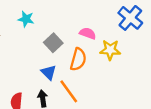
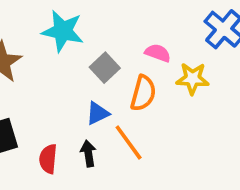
cyan star: (26, 19) -> (63, 31), size x1.6
blue triangle: (49, 72) -> (97, 113), turned 49

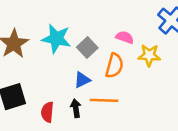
cyan star: (63, 31) -> (56, 39), moved
orange line: (129, 142) -> (104, 100), turned -52

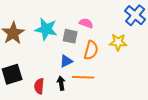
pink semicircle: (125, 37) -> (86, 23), moved
gray square: (87, 48) -> (70, 36), turned -35

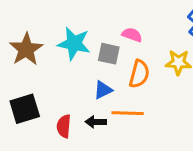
black arrow: (61, 83) -> (96, 122), turned -80

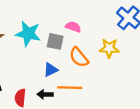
orange semicircle: (139, 74) -> (79, 57), turned 125

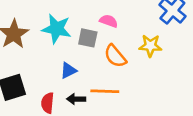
blue triangle: (51, 70) -> (68, 70), moved

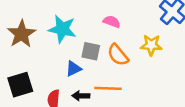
gray square: (88, 38) -> (91, 51), moved

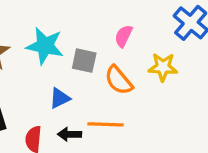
pink semicircle: (112, 22) -> (124, 36), moved, turned -84
gray square: (91, 51) -> (84, 61), moved

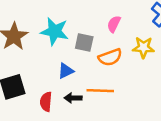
orange semicircle: (119, 80) -> (110, 57), turned -70

